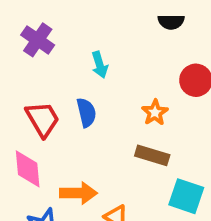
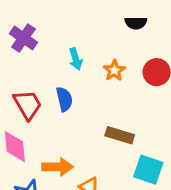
orange star: (155, 112) -> (114, 70), moved

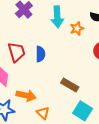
cyan arrow: (76, 59) -> (57, 17), moved, size x1.5
orange star: (114, 70) -> (77, 28), moved

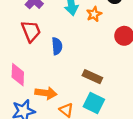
red trapezoid: (17, 52) -> (31, 31), moved
cyan square: (83, 111) -> (94, 103), moved

